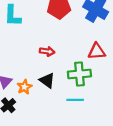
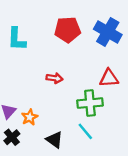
black triangle: (47, 80) -> (54, 140), moved
cyan line: (75, 100) -> (85, 131), turned 49

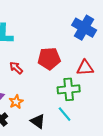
red pentagon: (68, 30) -> (49, 58), moved
red arrow: (54, 78) -> (16, 68), moved, turned -144

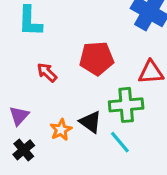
orange star: (16, 102) -> (61, 130), moved
black triangle: (38, 121) -> (90, 122), moved

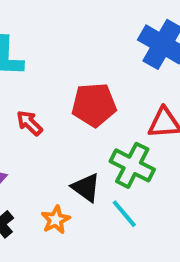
green cross: (126, 105) -> (132, 165), turned 32
orange star: (61, 130) -> (56, 220), moved

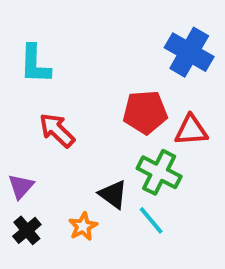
red pentagon: (94, 105) -> (145, 112), moved
red arrow: (29, 123) -> (57, 130), size x1.4

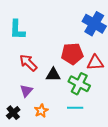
purple triangle: (21, 186) -> (26, 91), moved
black triangle: (113, 194) -> (53, 75), moved, turned -35
cyan line: (151, 220) -> (75, 108), turned -49

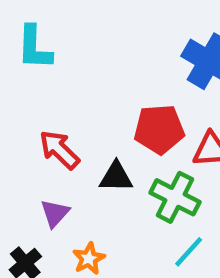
cyan L-shape: (17, 30) -> (34, 48), moved
cyan line: (75, 108) -> (189, 252), moved, turned -49

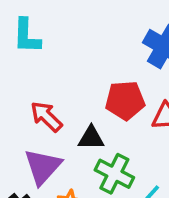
green cross: (175, 197) -> (114, 174), moved
purple triangle: (55, 213) -> (43, 167), size x1.6

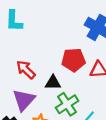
green cross: (114, 174) -> (67, 104), turned 30

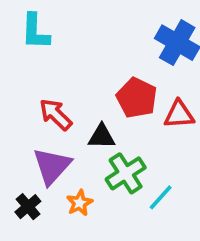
red pentagon: (74, 60) -> (137, 98), turned 30

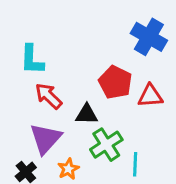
cyan L-shape: (35, 32) -> (32, 60), moved
cyan line: (161, 197) -> (135, 164), turned -40

